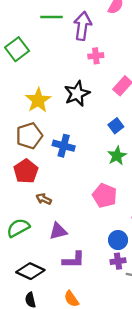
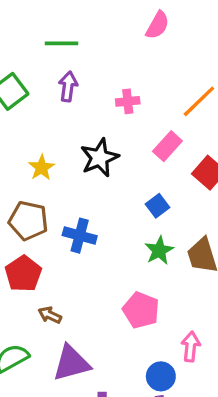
purple arrow: (83, 26) -> (68, 86), moved, size x0.7
yellow star: (38, 100) -> (42, 168), size x0.7
brown pentagon: (29, 136) -> (28, 221), turned 30
purple triangle: (58, 231) -> (71, 363), size x1.4

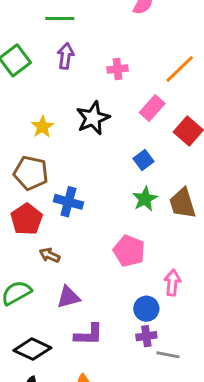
blue cross: (80, 236) -> (68, 202), moved
purple triangle: (71, 363) -> (68, 297), size x0.7

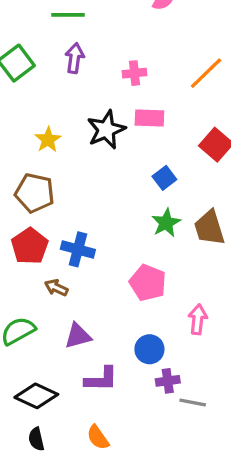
pink rectangle: (152, 108) -> (149, 118), moved, turned 50
blue cross: (68, 202) -> (78, 249), moved
blue circle: (146, 309) -> (149, 349), moved

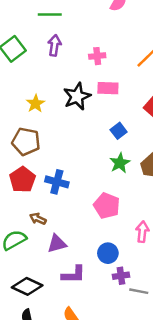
brown arrow: (56, 288) -> (38, 219), moved

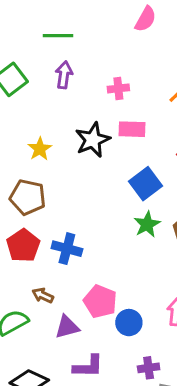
blue square: (119, 131) -> (145, 184), size x1.5
pink pentagon: (107, 206) -> (100, 301), moved
blue circle: (108, 253) -> (129, 323), moved

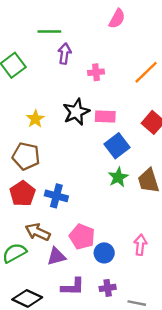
purple arrow: (64, 75) -> (65, 54), moved
pink rectangle: (132, 129) -> (105, 117), moved
brown arrow: (43, 295) -> (38, 232), size x1.5
purple cross: (149, 368) -> (108, 288), moved

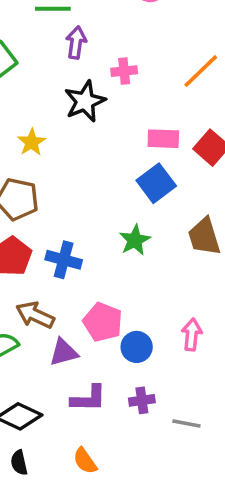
black star: (76, 112) -> (85, 101), moved
pink rectangle: (105, 117) -> (163, 139), moved
green star: (118, 177) -> (135, 240), moved

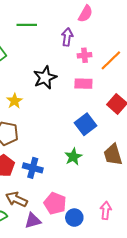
purple arrow: (76, 43) -> (67, 37), moved
pink cross: (124, 71) -> (84, 55), moved
pink rectangle: (163, 139) -> (83, 84), moved

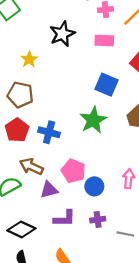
blue square: (85, 124) -> (107, 85), turned -30
green star: (73, 157) -> (93, 120), size x1.4

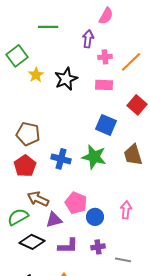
yellow star: (29, 59) -> (36, 75), moved
green star: (93, 120) -> (94, 157), turned -30
blue cross: (49, 132) -> (61, 159), moved
black diamond: (21, 229) -> (32, 242), moved

